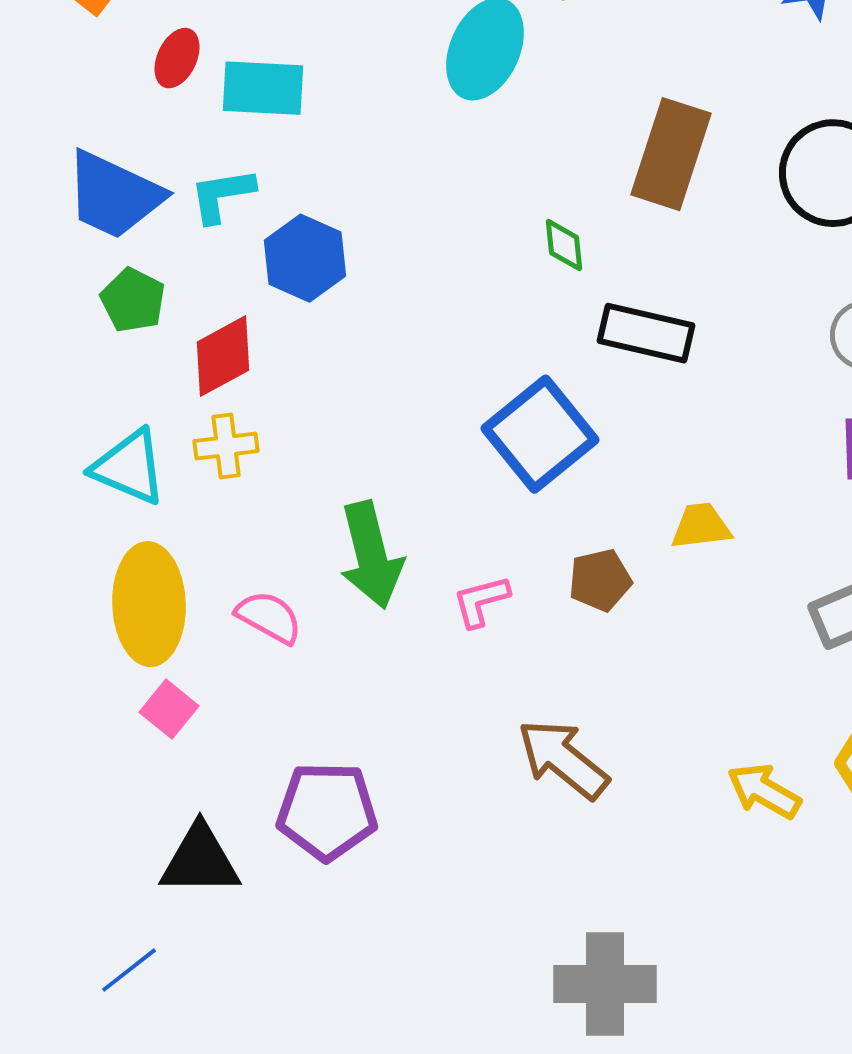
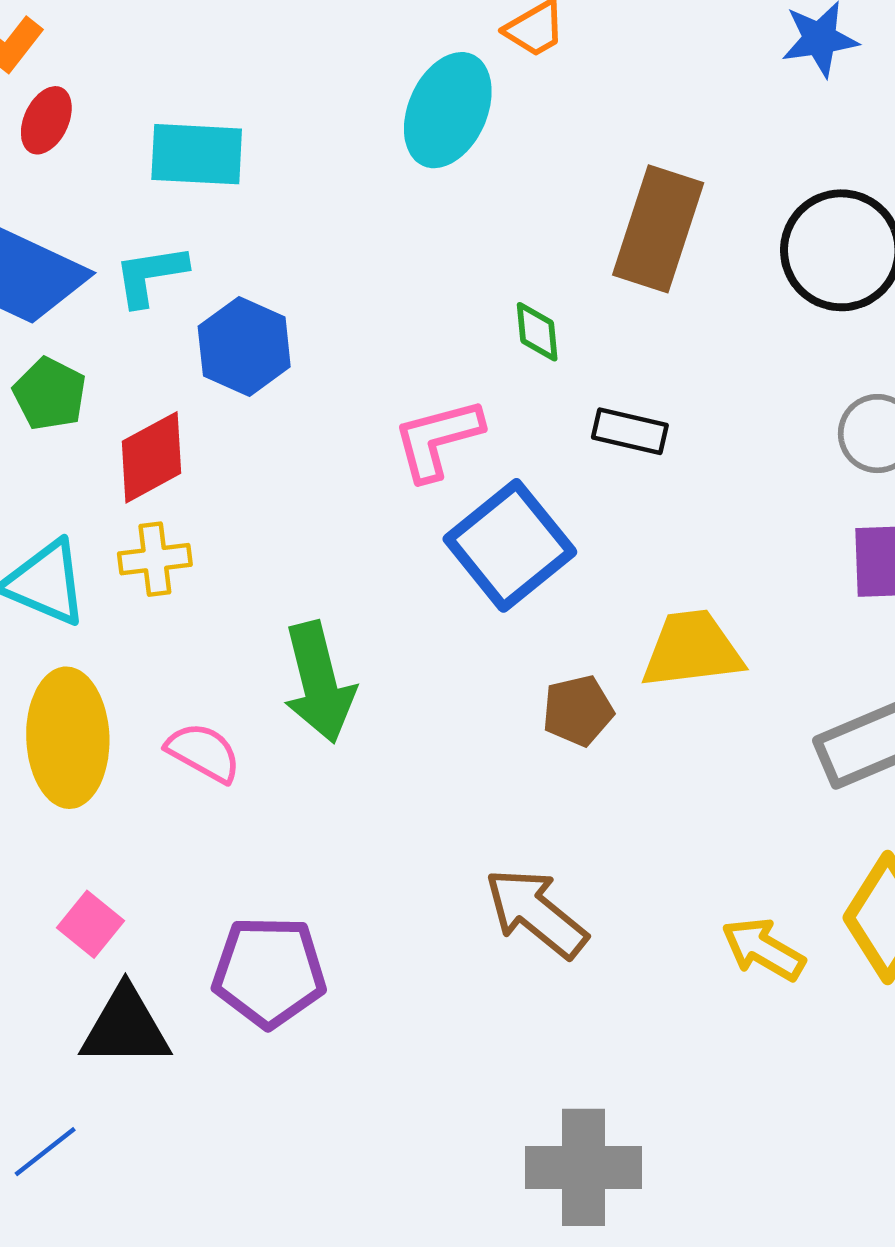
red ellipse: (177, 58) -> (46, 120), moved
black rectangle: (646, 333) -> (630, 431), size x0.7
yellow trapezoid: (701, 526) -> (692, 650), size x1.5
pink L-shape: (481, 601) -> (438, 439), moved, size x1.4
pink square: (169, 709) -> (90, 924), moved

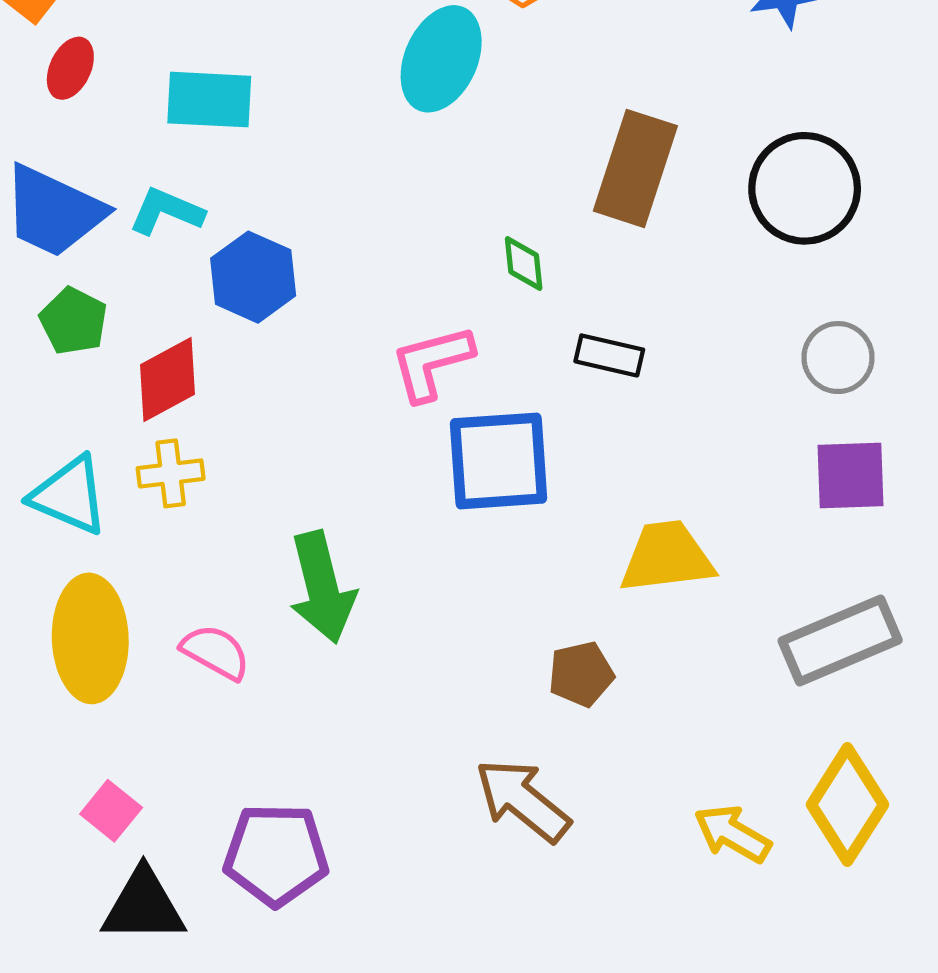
cyan L-shape: (150, 275) -> (166, 211), turned 32
blue square: (510, 545) -> (499, 461), turned 35
brown pentagon: (578, 711) -> (581, 674), moved

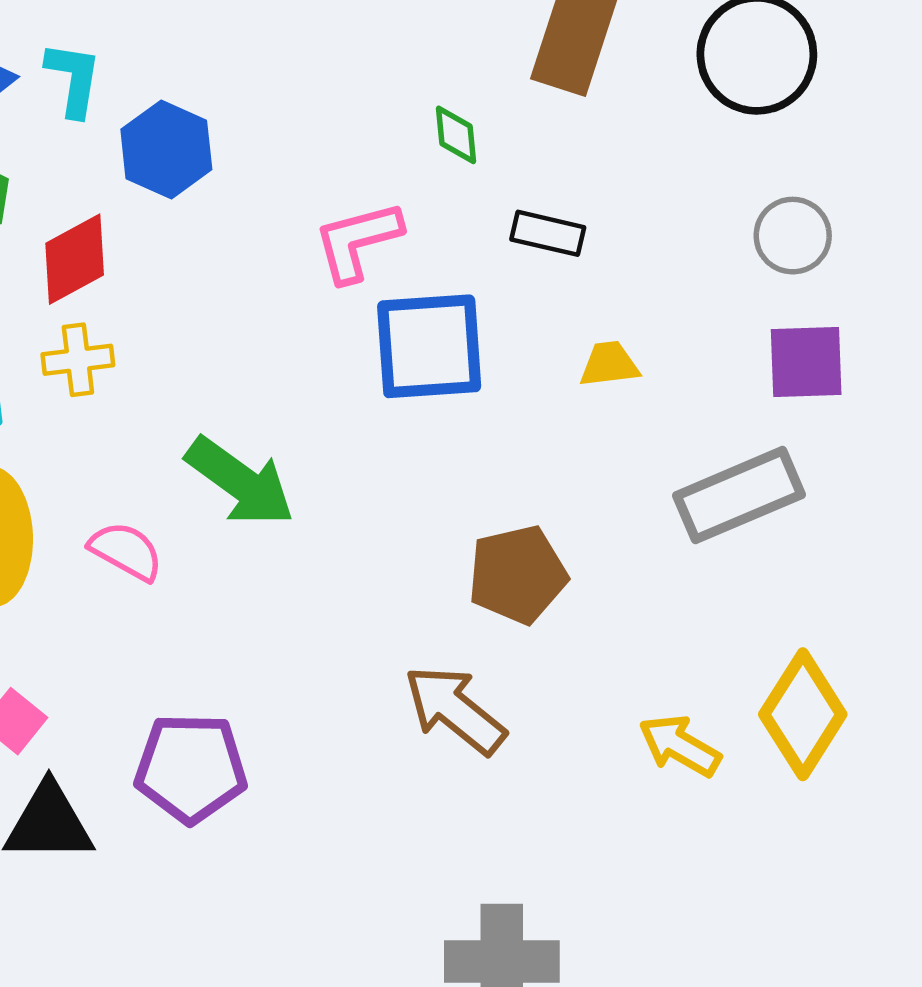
cyan L-shape: (166, 211) -> (73, 79), turned 76
yellow trapezoid: (667, 557) -> (609, 364), moved, size x0.6
green arrow: (322, 587) -> (240, 482), turned -40
gray rectangle: (840, 641) -> (739, 495), moved
brown pentagon: (581, 674) -> (518, 575), size x1.4

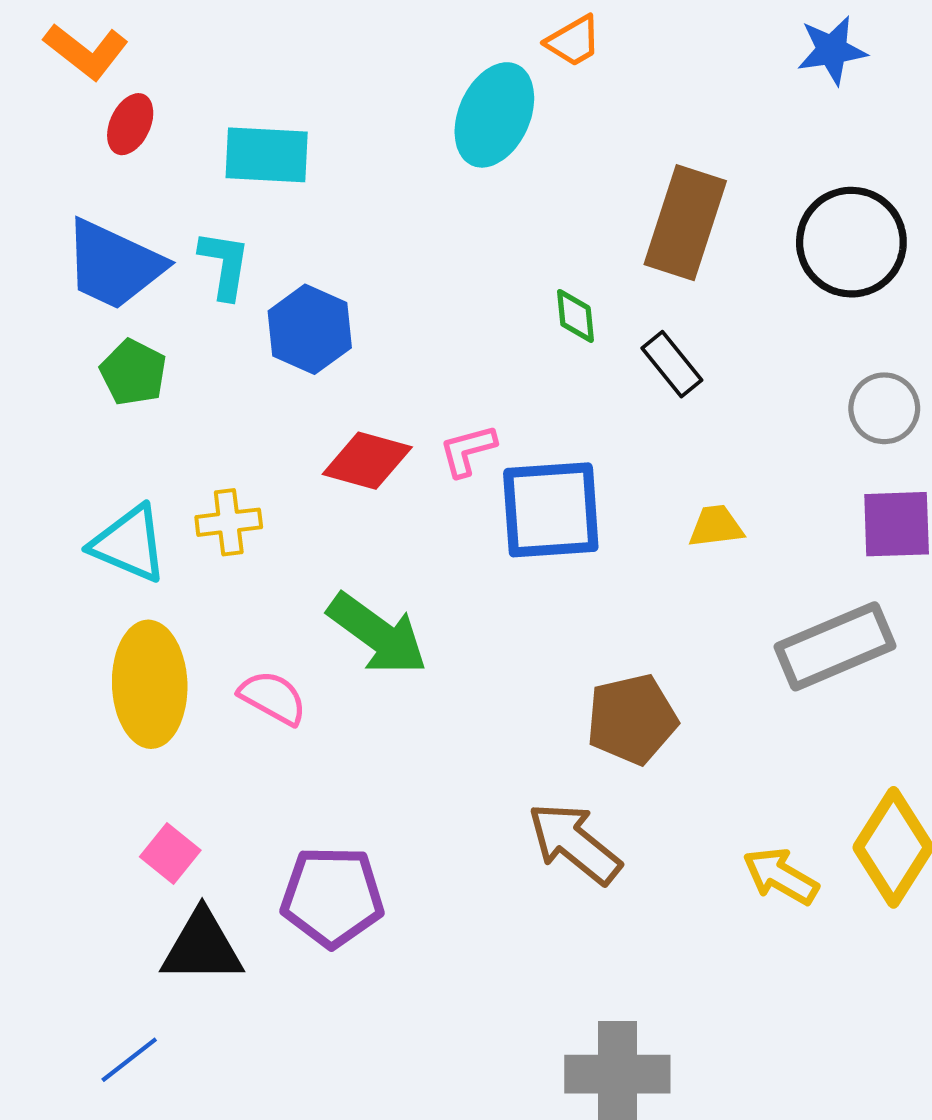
black rectangle: (548, 233) -> (672, 364), moved, turned 38
pink L-shape: (358, 241) -> (468, 450), moved, size x0.7
red diamond: (75, 259) -> (367, 461), moved, turned 44

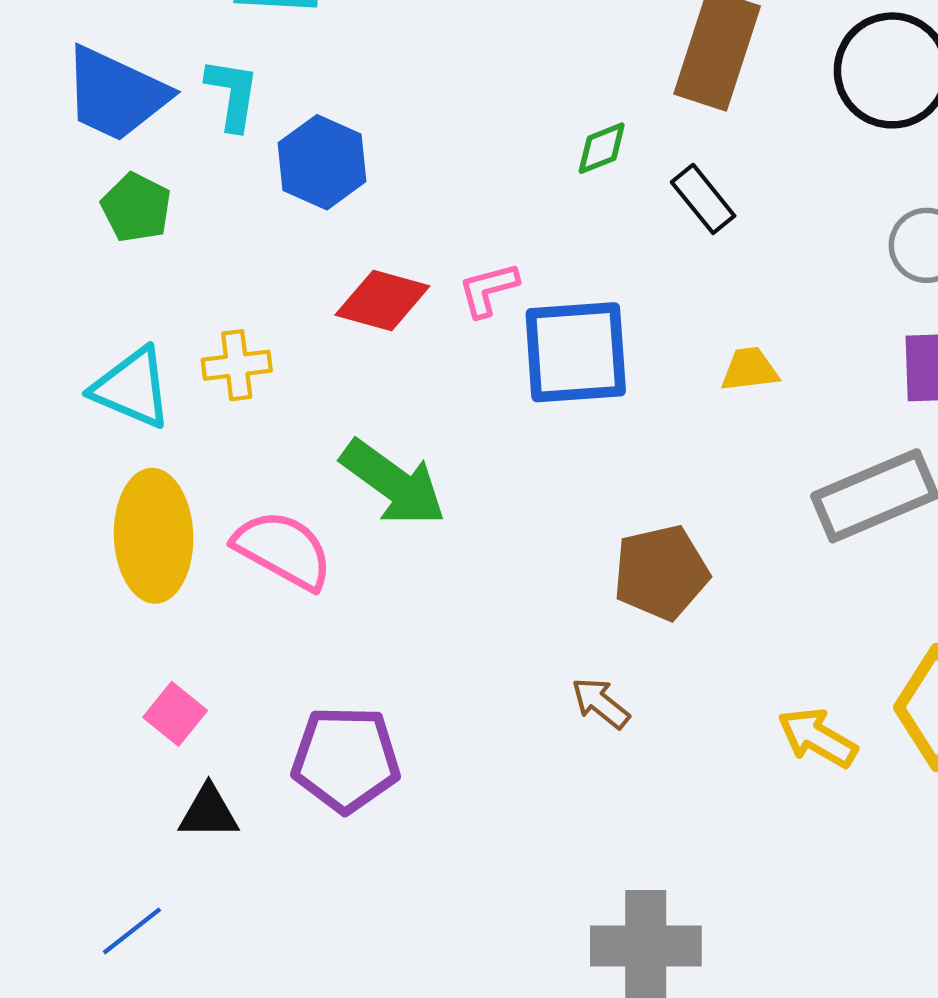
green diamond: (575, 316) -> (602, 148), turned 74
pink semicircle: (273, 698) -> (283, 550), size x1.4
brown arrow: (574, 843) -> (601, 703), size x0.6
black triangle: (202, 947) -> (209, 812), size x0.7

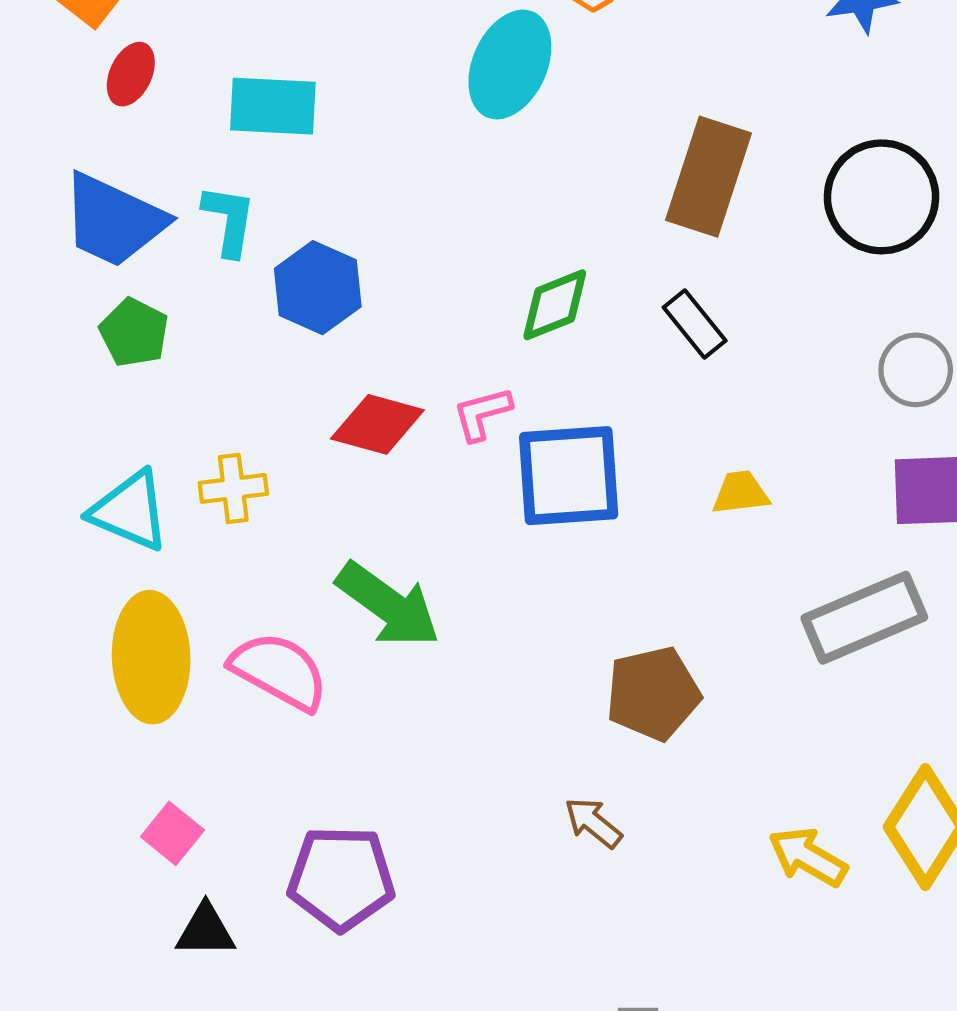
green diamond: (602, 148) -> (555, 305), moved, size x1.4

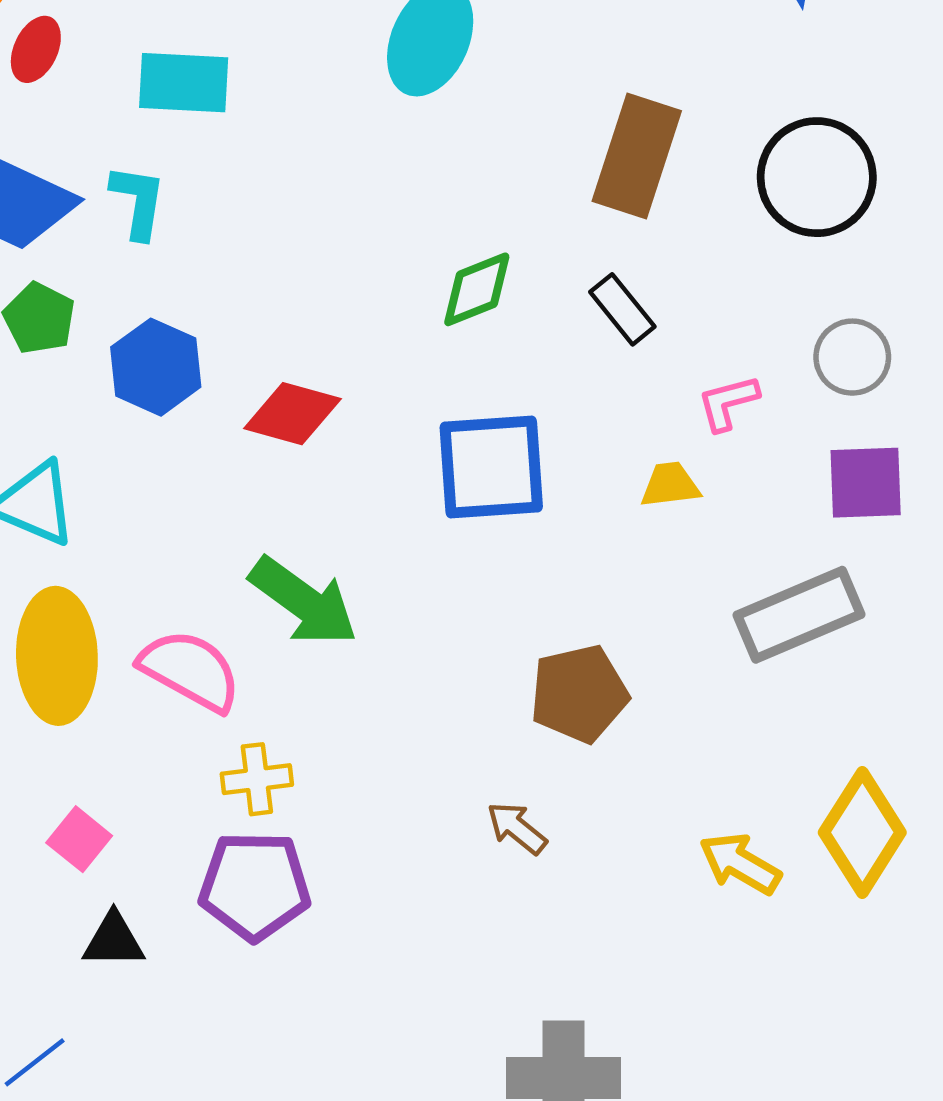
blue hexagon: (318, 288) -> (156, 367), moved
pink L-shape: (482, 414) -> (728, 403), moved
yellow cross: (233, 488) -> (257, 779), moved

